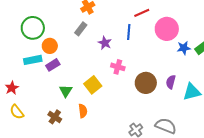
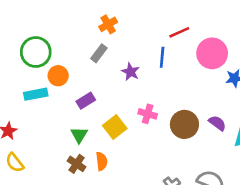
purple rectangle: (53, 65) -> (86, 101), moved
pink cross: (118, 67) -> (148, 114), moved
purple semicircle: (171, 82) -> (217, 123), turned 112
brown cross: (55, 117) -> (77, 164), moved

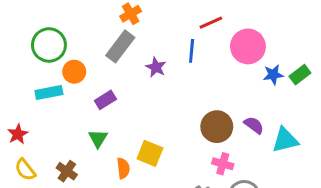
gray rectangle: (99, 53) -> (120, 46), size x1.5
pink cross: (148, 114) -> (223, 164), moved
yellow square: (115, 127) -> (150, 153), moved, turned -30
brown cross: (77, 164) -> (67, 171), moved

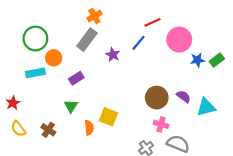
blue line: (192, 51) -> (138, 43), turned 35

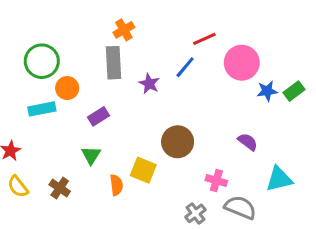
gray rectangle: (87, 40) -> (113, 63), turned -40
brown circle: (157, 98) -> (178, 142), moved
cyan triangle: (206, 107) -> (279, 179), moved

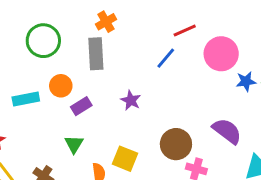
green circle: (42, 61) -> (43, 41), moved
purple star: (149, 84) -> (131, 100), moved
orange circle: (67, 88) -> (61, 86), moved
brown circle: (178, 142) -> (176, 144), moved
purple semicircle: (248, 142) -> (227, 131), size x1.5

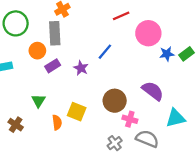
blue line: (166, 58) -> (105, 52), moved
orange circle: (61, 86) -> (37, 51), moved
purple rectangle: (81, 106) -> (53, 66), moved

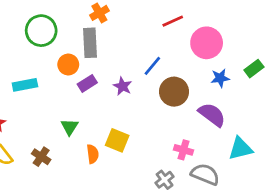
blue star: (167, 54) -> (220, 78), moved
brown circle: (115, 101) -> (174, 92), moved

